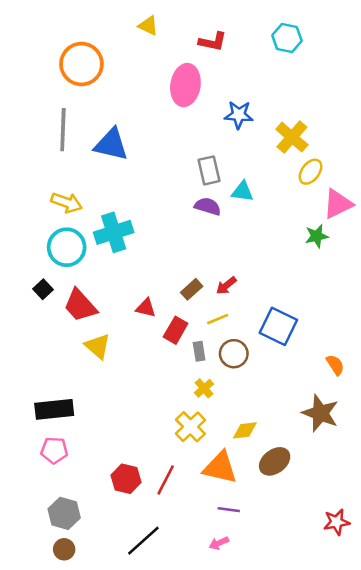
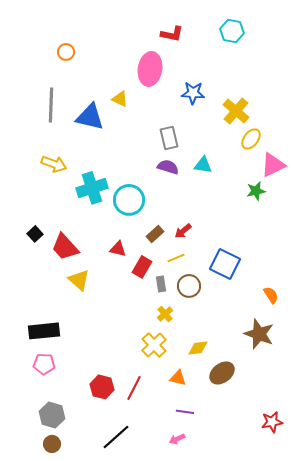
yellow triangle: (148, 26) -> (120, 99), moved
orange circle: (81, 64) -> (66, 52), size x0.5
cyan triangle: (242, 192) -> (203, 165), moved
cyan circle: (67, 247) -> (129, 200), moved
orange triangle: (220, 468) -> (178, 378), size x0.6

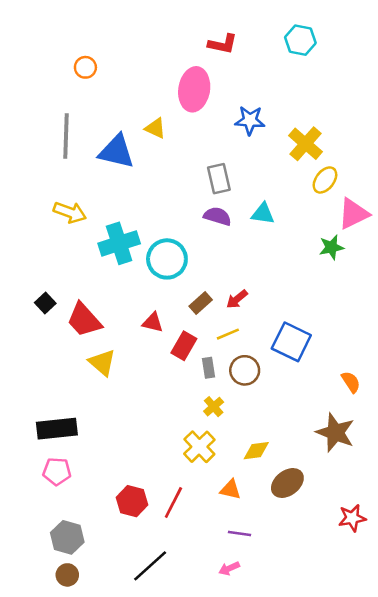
red star: (272, 422) -> (352, 518), moved

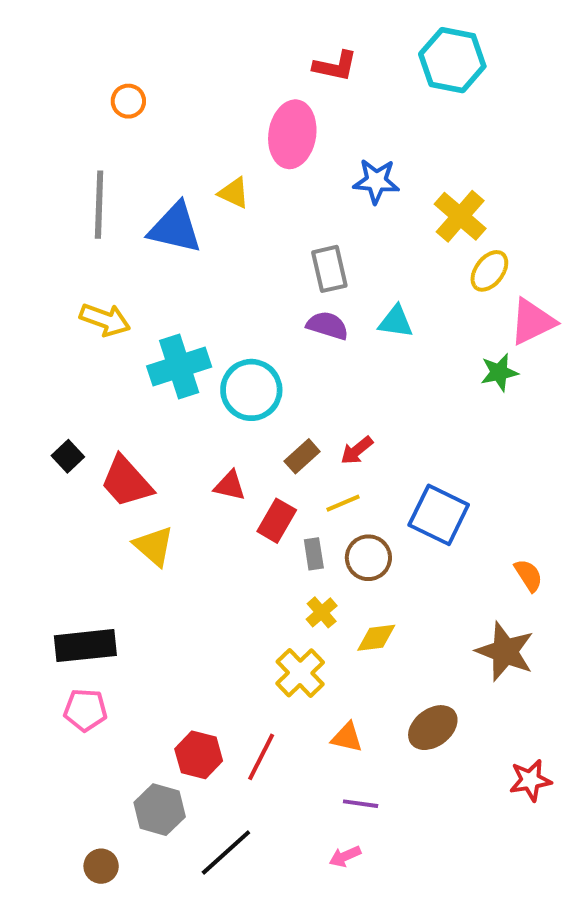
cyan hexagon: (300, 40) -> (452, 60), size x1.4
yellow diamond: (256, 451) -> (376, 638), moved
gray hexagon: (67, 537) -> (160, 810), moved

